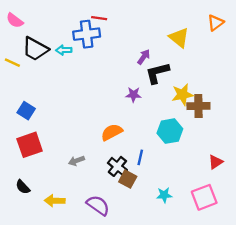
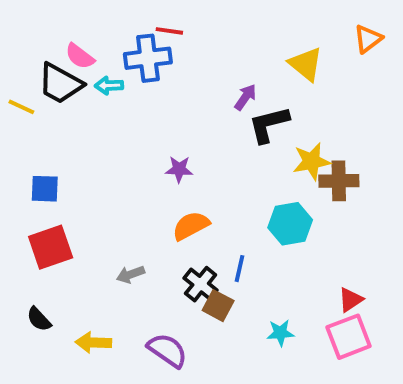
pink semicircle: (15, 20) -> (80, 56), moved
purple star: (133, 95) -> (179, 169), moved
blue square: (26, 111) -> (45, 189), turned -30
red triangle: (216, 162) -> (350, 300), moved

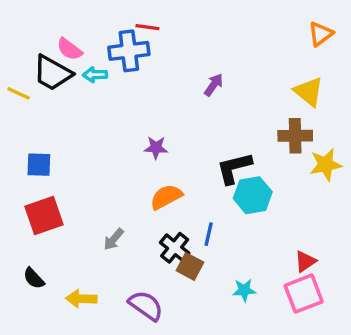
yellow triangle: (306, 64) -> (309, 92), moved
black L-shape: (269, 124) -> (234, 168), moved
yellow star: (312, 161) -> (326, 165), moved
brown cross: (339, 181) -> (295, 136), moved
gray arrow: (130, 274) -> (114, 239), turned -30

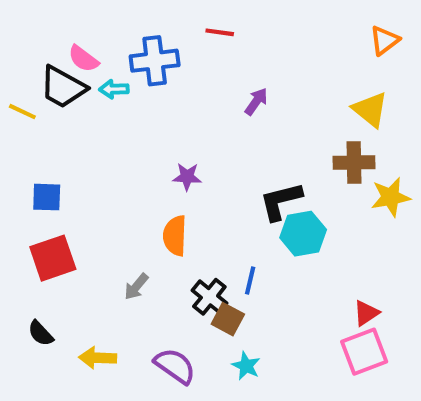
red line: (147, 27) -> (220, 32), moved
orange semicircle: (166, 197) -> (175, 236), moved, turned -60
cyan star: (244, 290) -> (246, 366), moved, turned 30

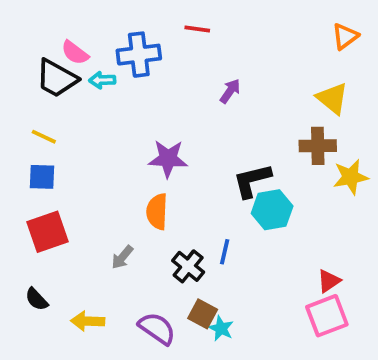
yellow line: (22, 112) -> (44, 137), moved
purple star: (187, 177) -> (168, 159), size x1.5
brown square: (228, 319) -> (203, 314), moved

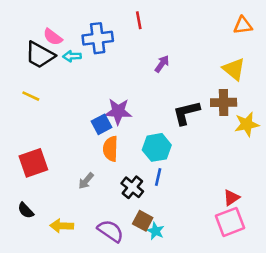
red line: (197, 29) -> (139, 20), turned 72
orange triangle: (345, 36) -> (243, 25), turned 30
blue square: (42, 177) -> (102, 124), moved, turned -30
black L-shape: (252, 181) -> (186, 113), moved
cyan hexagon: (272, 210) -> (157, 147), moved

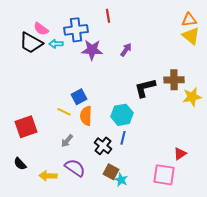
yellow triangle: (234, 69) -> (191, 36), moved
yellow line: (31, 96) -> (64, 112), moved
purple star: (118, 111) -> (92, 50), moved
pink square: (230, 222) -> (164, 175), moved, turned 30
purple semicircle: (111, 231) -> (75, 168), moved

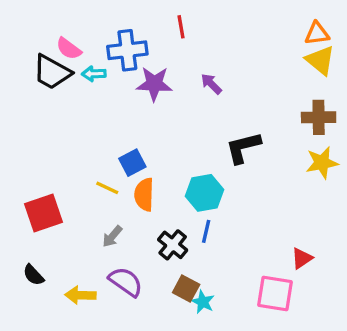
purple arrow: (126, 50) -> (211, 84), turned -80
brown cross: (174, 80) -> (319, 117), moved

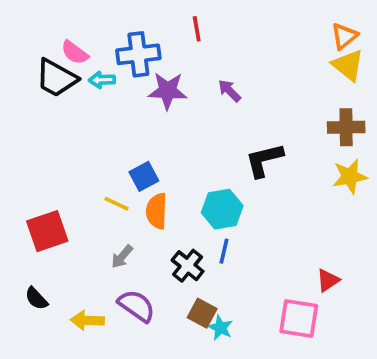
orange triangle: (317, 33) -> (344, 36), turned -32

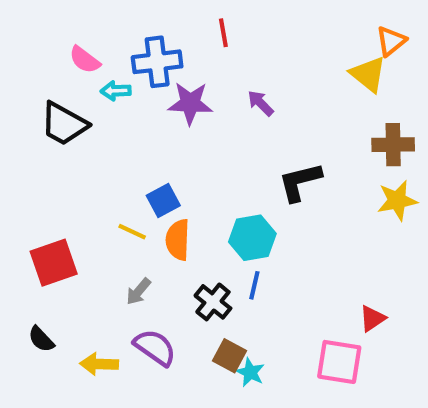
yellow triangle: (348, 65) -> (368, 74), moved
black trapezoid: (56, 78) -> (64, 124), moved

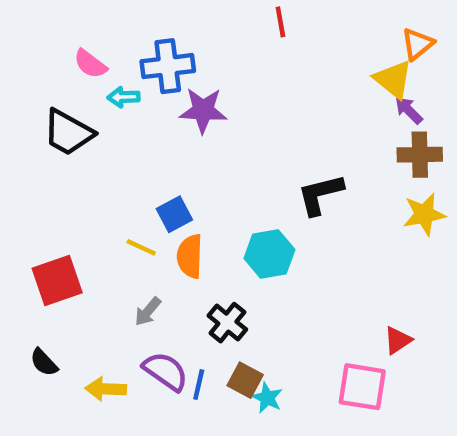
red line: (223, 33) -> (280, 22), moved
purple arrow: (261, 103) -> (409, 110), moved
blue line: (254, 285) -> (199, 384), moved

